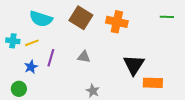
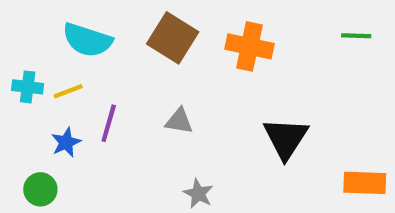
orange rectangle: (153, 83) -> (365, 183), moved

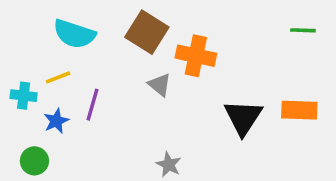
orange cross: (249, 46) -> (196, 56), moved
cyan cross: (28, 87) -> (24, 96), moved
gray triangle: (179, 121) -> (160, 85), moved, turned 30
orange rectangle: (365, 183) -> (299, 110), moved

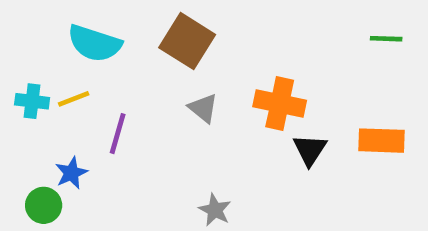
orange cross: (196, 56) -> (280, 104), moved
cyan cross: (24, 96) -> (32, 101), moved
black triangle: (243, 117) -> (310, 150), size x0.7
blue star: (56, 121) -> (71, 173), moved

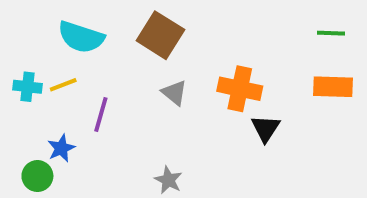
orange rectangle: (381, 141) -> (333, 87), moved
gray star: (215, 210) -> (168, 180), moved

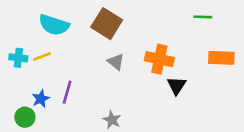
green line: (331, 33) -> (203, 17), moved
purple line: (101, 115) -> (67, 92), moved

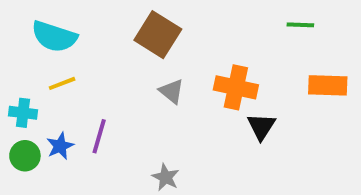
cyan semicircle: (54, 25) -> (54, 37), moved
cyan cross: (18, 58) -> (23, 113), moved
green circle: (25, 117) -> (25, 156), moved

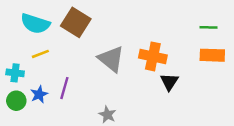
green line: (300, 25) -> (209, 27), moved
brown square: (158, 35) -> (76, 22), moved
gray triangle: (171, 91) -> (111, 59), size x1.6

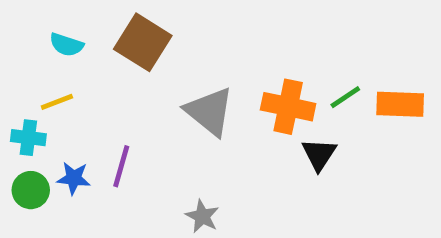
cyan semicircle: (35, 24) -> (66, 45), size x0.6
green line: (209, 27) -> (345, 97), moved, turned -36
yellow line: (40, 54) -> (57, 102), moved
blue star: (39, 94) -> (74, 178), turned 30

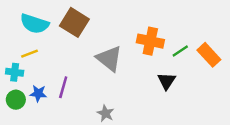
cyan semicircle: (66, 45) -> (35, 24), size x1.6
orange rectangle: (400, 104) -> (209, 55), turned 45
orange cross: (288, 107) -> (150, 41), moved

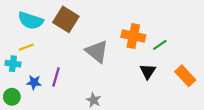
orange rectangle: (209, 55) -> (185, 76), moved
green circle: (16, 100) -> (12, 97), moved

